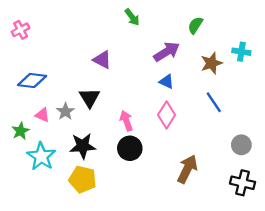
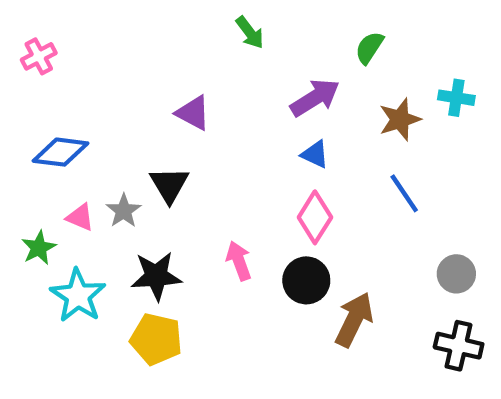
pink arrow: (126, 121) -> (239, 261), moved
black circle: (130, 148) -> (306, 280), moved

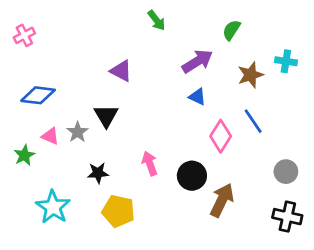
pink diamond: (315, 217) -> (221, 136), moved
black star: (156, 276) -> (98, 173), size x0.7
cyan star: (78, 296) -> (53, 207), moved
yellow pentagon: (156, 339) -> (118, 211), moved

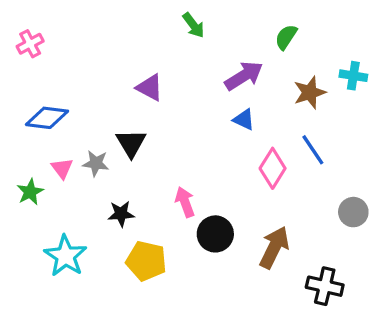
gray star: (78, 132) -> (96, 163), turned -30
pink triangle: (50, 136) -> (62, 168), turned 30
black circle: (192, 176) -> (215, 234), moved
black cross: (287, 217) -> (325, 286), moved

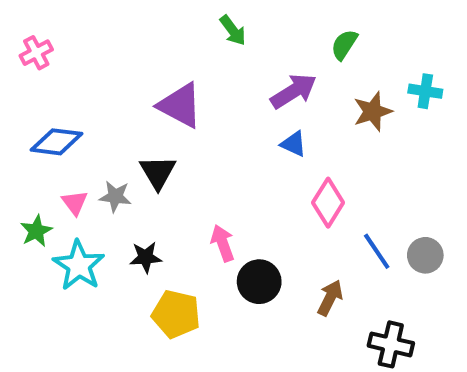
purple triangle: (150, 87) -> (180, 105), size x1.4
blue line: (313, 150) -> (377, 251), moved
brown arrow: (274, 247) -> (330, 298), size x0.7
cyan star: (65, 256) -> (79, 265), moved

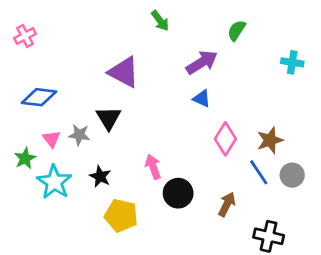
brown star: (373, 111) -> (270, 140), moved
black star: (146, 257) -> (100, 176), turned 30

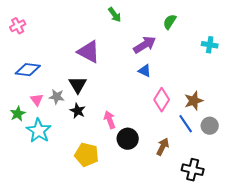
black star: (100, 176) -> (78, 111), moved

